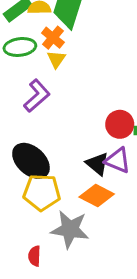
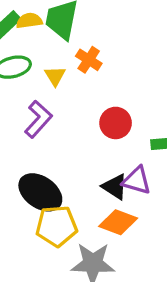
orange cross: (53, 38) -> (89, 60), moved
red circle: (120, 124) -> (116, 123), moved

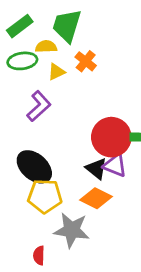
yellow semicircle: (29, 21) -> (46, 47), moved
yellow triangle: (55, 76) -> (56, 72), turned 30
red circle: (116, 123) -> (111, 137), moved, size x1.5

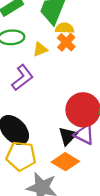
yellow semicircle: (46, 47) -> (65, 28), moved
black triangle: (96, 169) -> (68, 136), turned 30

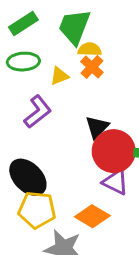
black triangle: (68, 136) -> (97, 127), moved

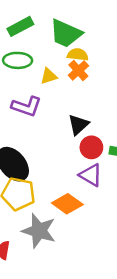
green trapezoid: (74, 27) -> (66, 33), turned -92
purple L-shape: (38, 112) -> (26, 106), turned 52
red circle: (114, 151) -> (91, 147), size x0.6

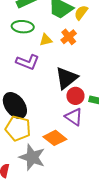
yellow semicircle: (78, 55) -> (81, 13), moved, turned -63
black triangle: (78, 125) -> (66, 78), size x1.4

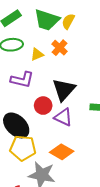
red circle: (75, 96) -> (43, 106), moved
purple triangle: (74, 117) -> (63, 117), moved

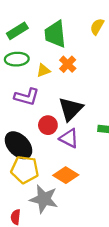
green trapezoid: (47, 20) -> (55, 34), turned 64
yellow semicircle: (68, 21) -> (97, 27), moved

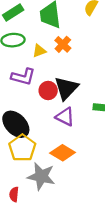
red circle: (48, 125) -> (48, 90), moved
yellow pentagon: (25, 170) -> (22, 148), turned 30

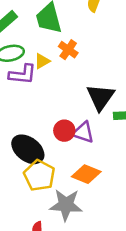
purple L-shape: (23, 77) -> (22, 74), moved
black triangle: (66, 88) -> (100, 97), moved
red circle: (48, 90) -> (64, 131), moved

